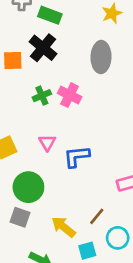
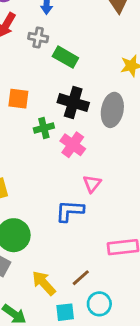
black cross: (43, 48) -> (73, 103), moved, turned -32
green cross: (42, 96) -> (44, 128), moved
pink triangle: (47, 143) -> (92, 184), moved

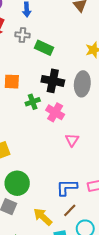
blue L-shape: (70, 211) -> (67, 187), moved

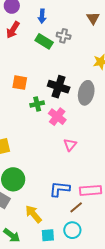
gray cross: (22, 35) -> (64, 36), moved
green rectangle: (44, 48) -> (44, 41), moved
brown line: (70, 210) -> (76, 207), moved

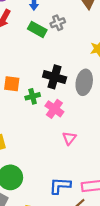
gray cross: (64, 36) -> (58, 23), turned -32
orange square: (20, 83) -> (12, 84), moved

